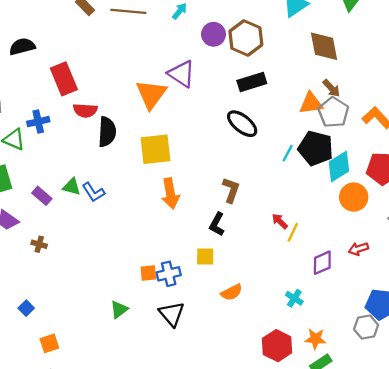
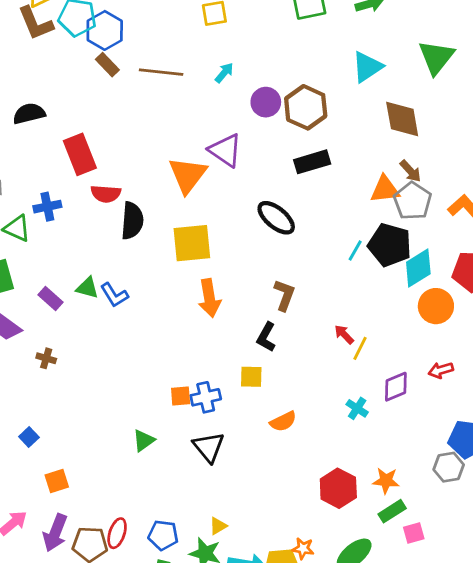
black ellipse: (242, 124) -> (276, 218), moved
cyan cross: (294, 298) -> (357, 408), moved

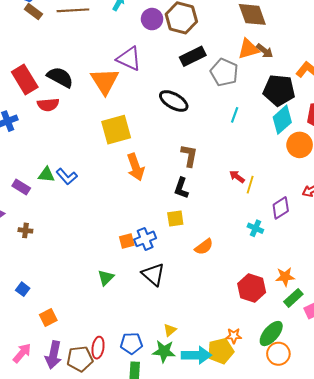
orange triangle: (385, 189) -> (248, 49), moved
gray pentagon: (413, 201) -> (224, 72), moved
black semicircle: (132, 221) -> (60, 77), moved, turned -56
black pentagon: (390, 245) -> (279, 90), moved

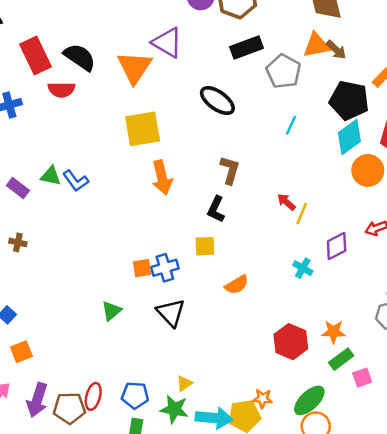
orange square: (48, 317) -> (21, 352), moved

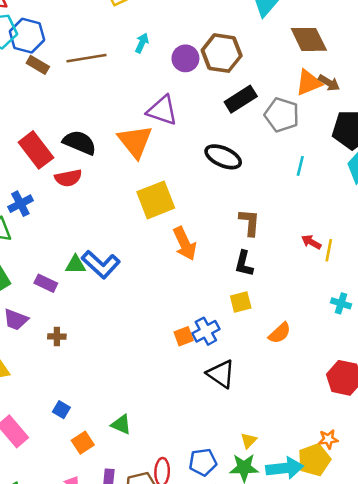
blue L-shape: (76, 181) -> (101, 264), size x1.4
green triangle: (111, 311) -> (121, 424), moved, turned -45

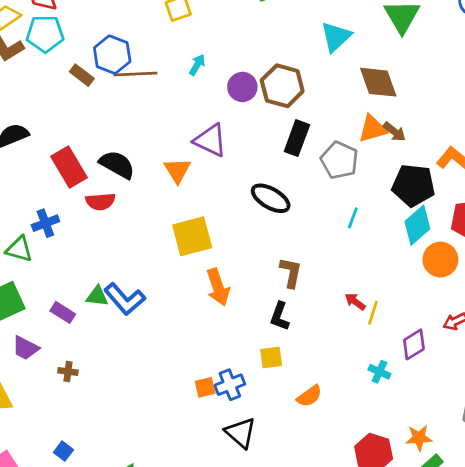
blue hexagon: (27, 36) -> (112, 55), moved
black rectangle: (241, 99) -> (297, 138), turned -44
orange triangle: (135, 141) -> (177, 170), size x0.7

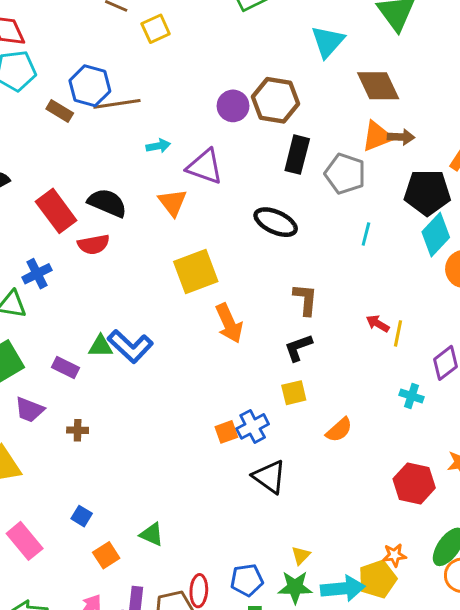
cyan arrow: (197, 65) -> (158, 146), moved, turned 55
brown arrow: (394, 132) -> (401, 137), turned -30
black L-shape: (280, 316) -> (298, 348), turned 56

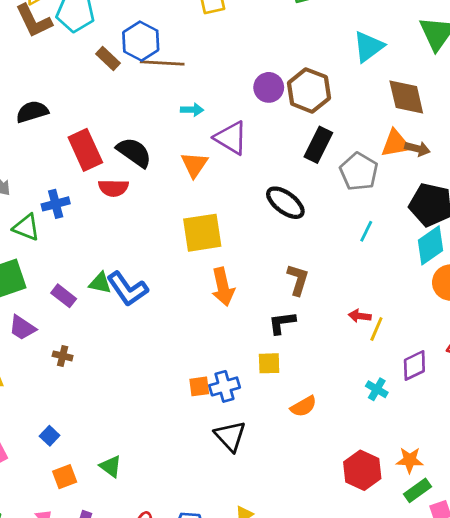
red arrow: (378, 324) -> (360, 316), turned -35

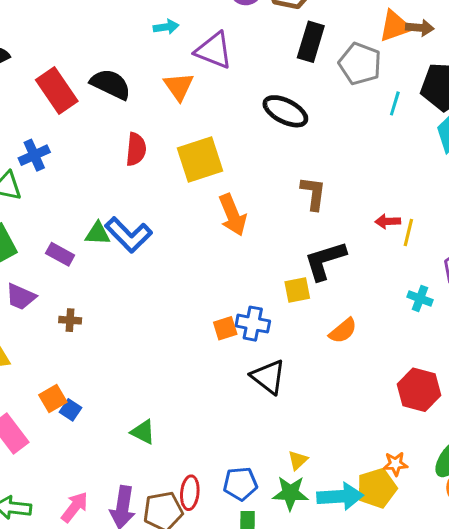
red semicircle: (113, 188) -> (136, 149), moved, turned -76
cyan line: (366, 231) -> (395, 103), moved
black L-shape: (282, 323) -> (325, 261), moved, size x1.4
blue cross: (224, 386) -> (253, 324), turned 36
orange square: (65, 477) -> (53, 399), moved

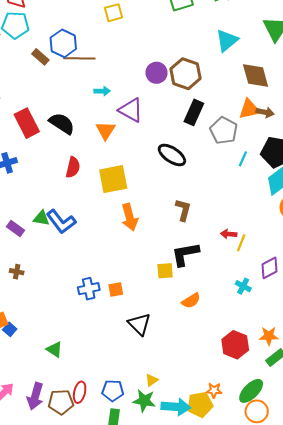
blue cross: (253, 324) -> (89, 289), moved, turned -30

